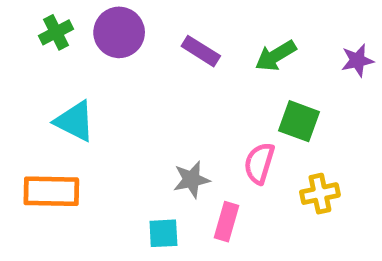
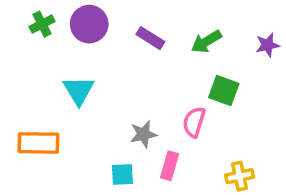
cyan triangle: (75, 121) -> (79, 91), moved, turned 32
yellow cross: (320, 194) -> (240, 176), moved

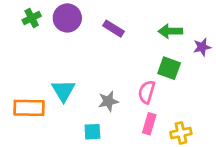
green arrow: (206, 42) -> (170, 31), moved, turned 30
purple star: (267, 45) -> (202, 47), moved
cyan triangle: (79, 91) -> (63, 91), moved
pink rectangle: (170, 166) -> (149, 124), moved

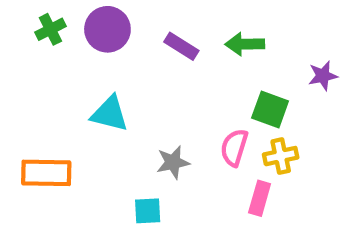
green arrow: (170, 31) -> (245, 44), moved
cyan triangle: (63, 91) -> (110, 114), moved, turned -45
pink rectangle: (149, 124) -> (260, 198), moved
yellow cross: (181, 133) -> (281, 156), moved

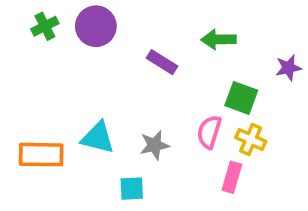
purple rectangle: (181, 46) -> (162, 62), moved
cyan triangle: (110, 114) -> (98, 138), moved
yellow cross: (281, 156) -> (251, 139), turned 36

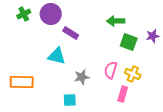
purple rectangle: (162, 62) -> (71, 33), moved
green square: (241, 98) -> (129, 42), moved
cyan triangle: (98, 138) -> (57, 56), moved

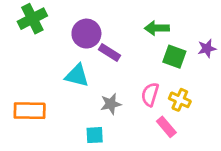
green cross: (24, 14) -> (32, 19), size x1.5
purple circle: (51, 14) -> (86, 34), moved
purple rectangle: (71, 33) -> (109, 52), moved
pink rectangle: (123, 94) -> (166, 127), turned -56

